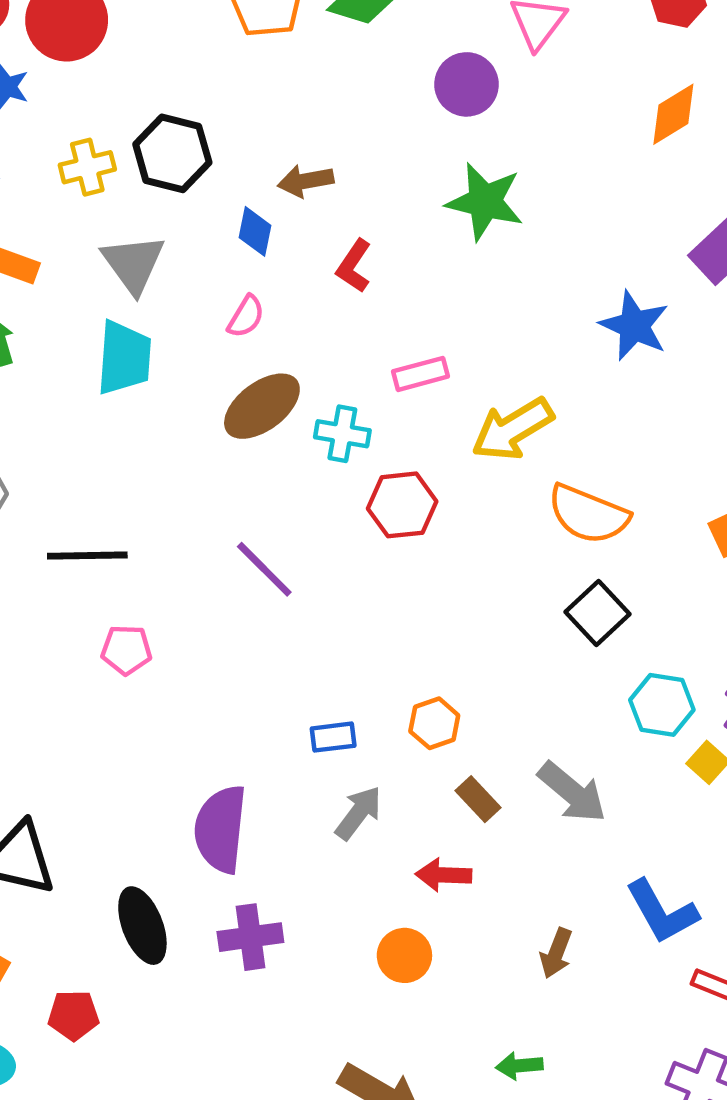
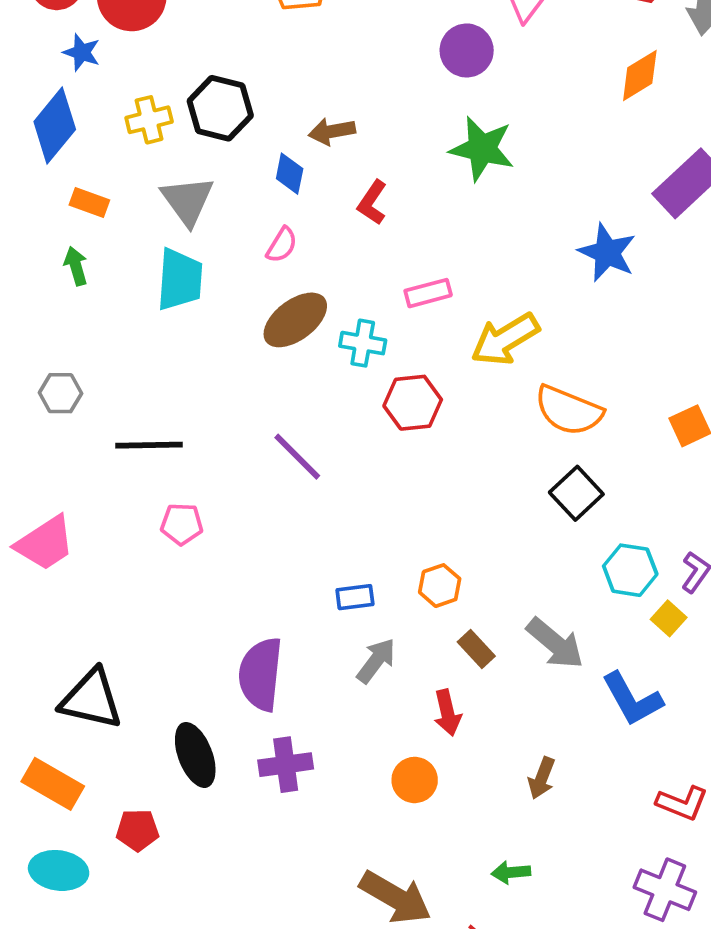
red arrow: (444, 875) -> (447, 713), turned -105
blue L-shape: (662, 912) -> (632, 699), moved

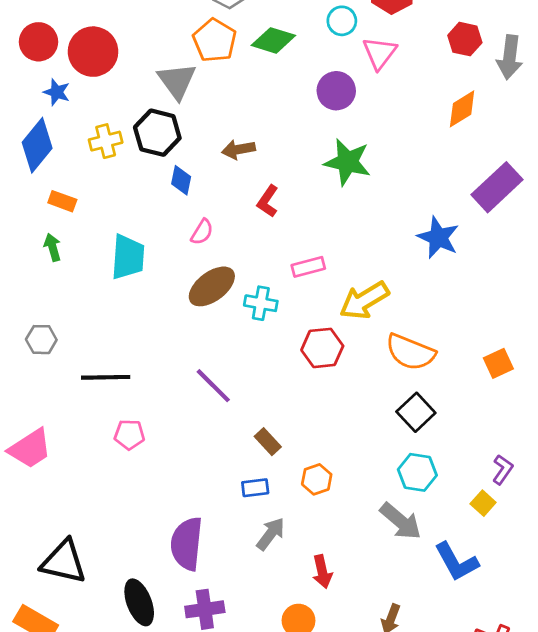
blue diamond: (290, 174) -> (181, 180), moved
gray triangle: (188, 201) -> (177, 81), moved
red hexagon: (413, 403) -> (322, 348), moved
cyan hexagon: (630, 570) -> (417, 472), moved
brown rectangle: (476, 649) -> (268, 442), moved

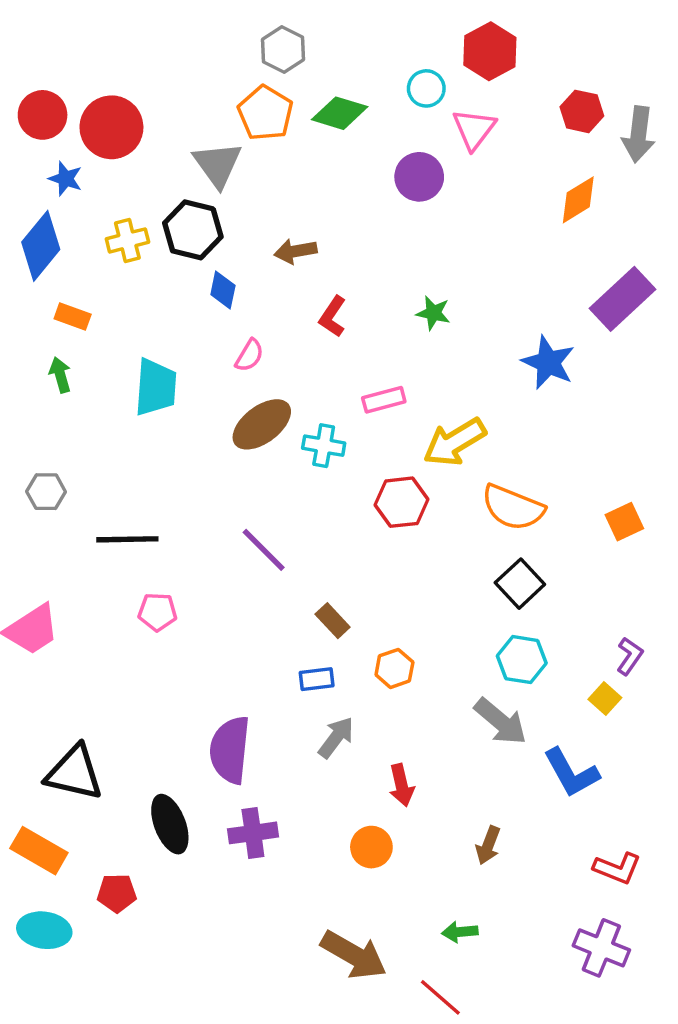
green star: (347, 162) -> (433, 313), moved, size x0.6

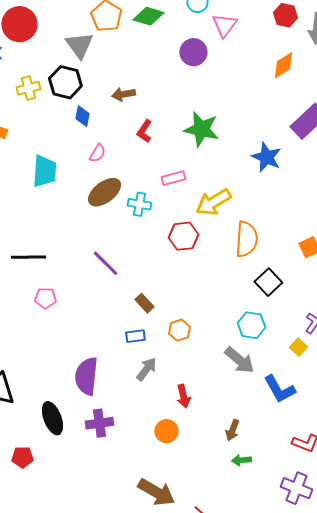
green star: (433, 313) -> (201, 129), size x1.8
orange semicircle: (513, 508) -> (246, 239), turned -108
black square: (520, 584) -> (268, 282), moved
green arrow: (460, 932) -> (241, 460), moved

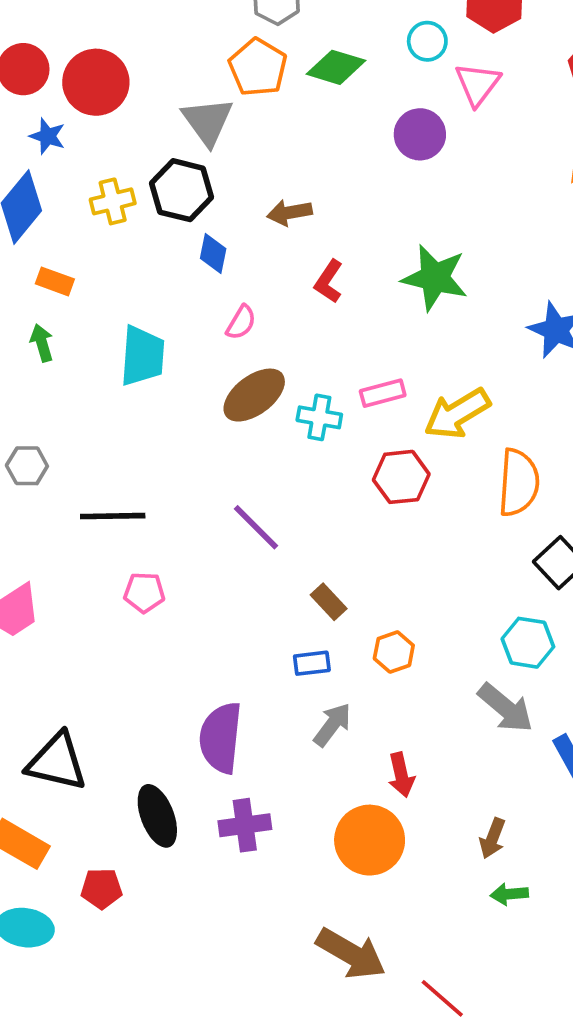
pink rectangle: (173, 178) -> (383, 393), moved
orange circle: (166, 431) -> (370, 840), size x1.6

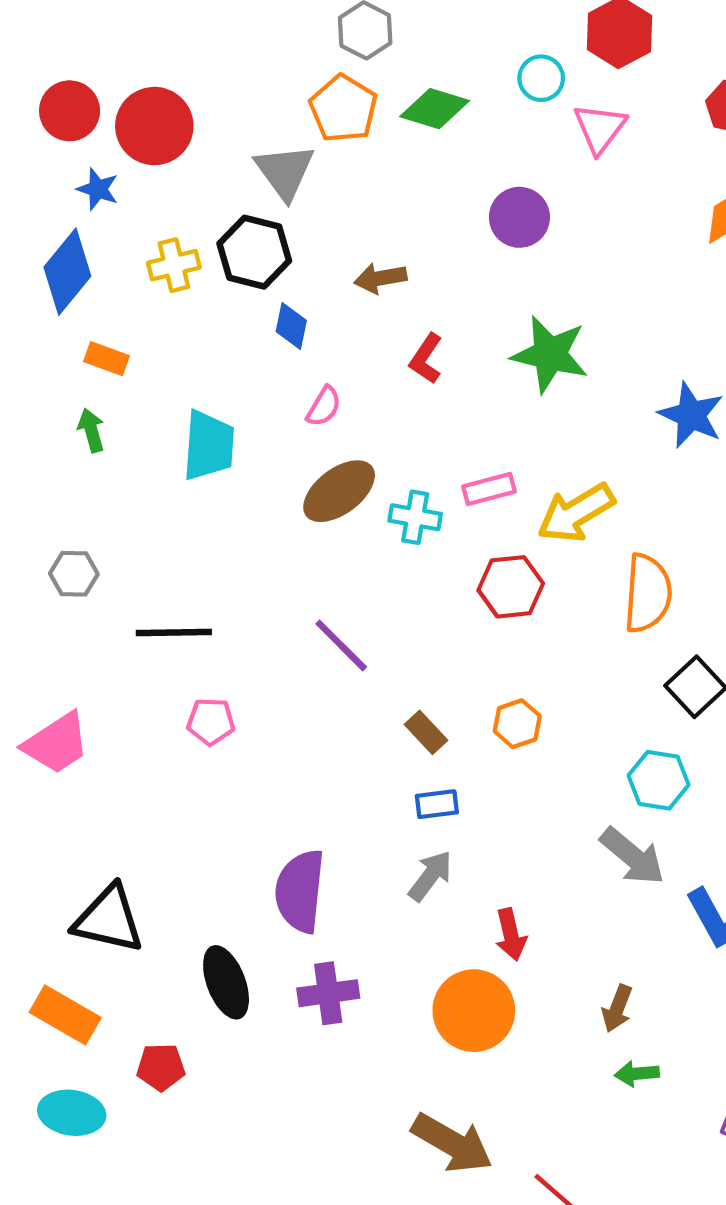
purple circle: (420, 134) -> (519, 217), moved
orange hexagon: (394, 652) -> (517, 724), moved
blue rectangle: (312, 663) -> (437, 804), moved

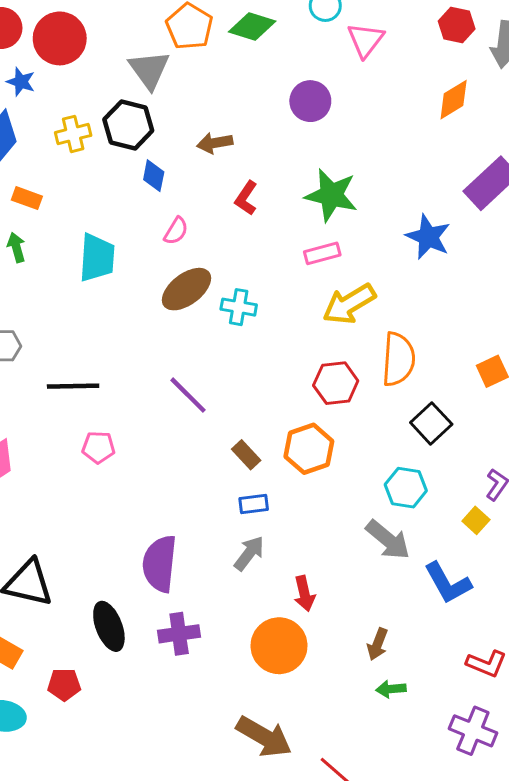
pink rectangle: (489, 489) -> (322, 253), moved
red hexagon: (511, 587) -> (336, 383), moved
orange hexagon: (517, 724) -> (309, 449), size x1.5

